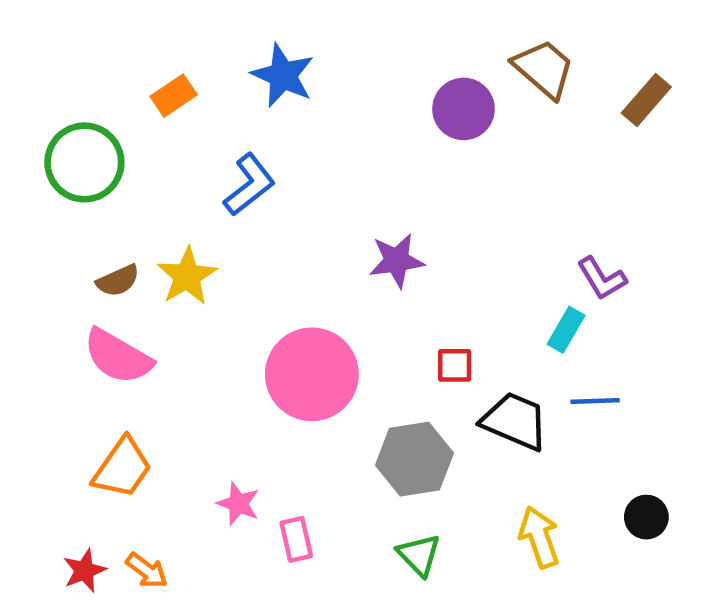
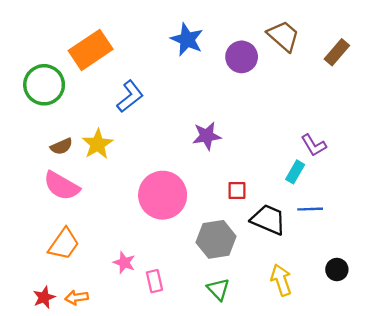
blue star: (283, 75) -> (187, 39), moved
orange rectangle: (174, 96) -> (91, 50), size x1.8
orange arrow: (147, 571) -> (77, 297), turned 135

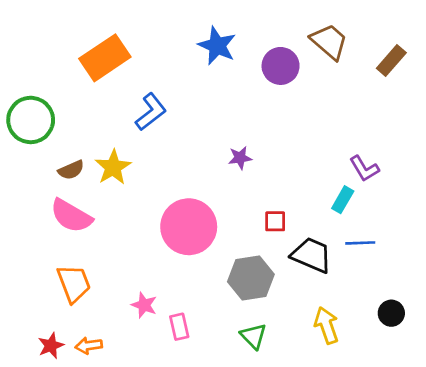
green circle: (44, 85) -> (31, 120), moved
purple star: (207, 136) -> (240, 158), size x0.7
orange trapezoid: (64, 244) -> (74, 283), turned -56

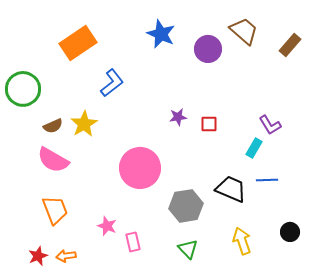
red square: (275, 221) -> (209, 124), moved

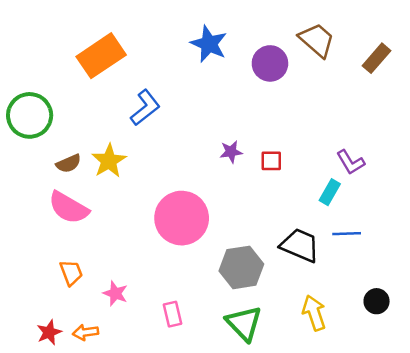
orange trapezoid: (55, 210) -> (71, 273), size x0.7
pink star: (107, 226) -> (115, 293), moved
green triangle: (188, 249) -> (244, 323), size x1.4

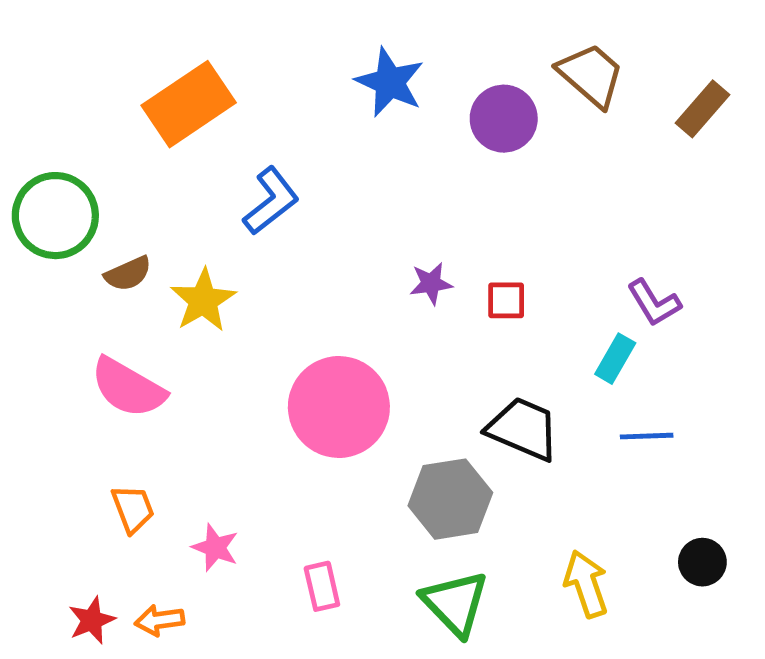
brown semicircle: (69, 163) -> (128, 274), moved
black trapezoid: (300, 245) -> (523, 429), moved

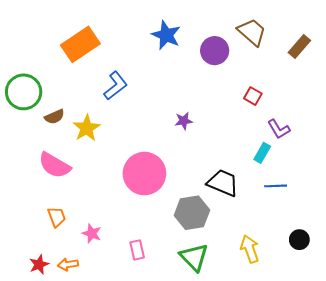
red square: (506, 300) -> (253, 96), moved, turned 30

